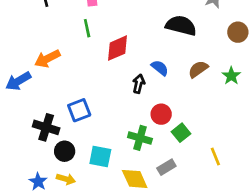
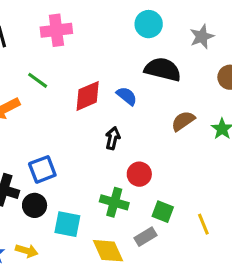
green line: (87, 28) -> (38, 80), moved, turned -42
blue semicircle: (160, 68) -> (127, 96), moved
green square: (181, 133) -> (163, 212), moved, turned -30
black circle: (65, 151) -> (35, 205), moved

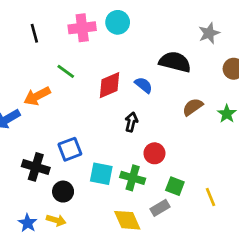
cyan circle: (149, 24) -> (118, 22), moved
black circle: (35, 205) -> (63, 192), moved
cyan square: (67, 224) -> (101, 174), moved

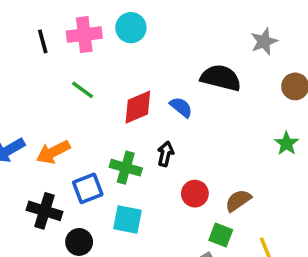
cyan circle: (118, 22) -> (131, 28), moved
pink cross: (82, 28) -> (84, 35), moved
orange arrow: (37, 96) -> (53, 152), moved
brown semicircle: (193, 107) -> (238, 200), moved
green cross: (133, 178) -> (126, 168), moved

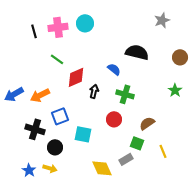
gray star: (264, 41) -> (162, 20), moved
red diamond: (138, 107) -> (76, 77), moved
black arrow: (165, 154) -> (94, 91), moved
green cross: (126, 168) -> (125, 94), moved
red circle: (195, 194) -> (114, 119), moved

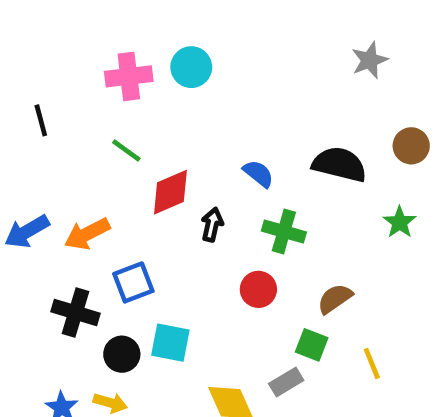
black line: (34, 31) -> (41, 120), moved
black semicircle: (137, 52) -> (339, 164), moved
cyan square: (83, 134) -> (170, 343), moved

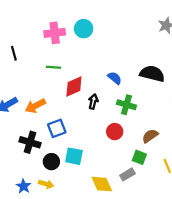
green line: (126, 150) -> (54, 67), turned -32

